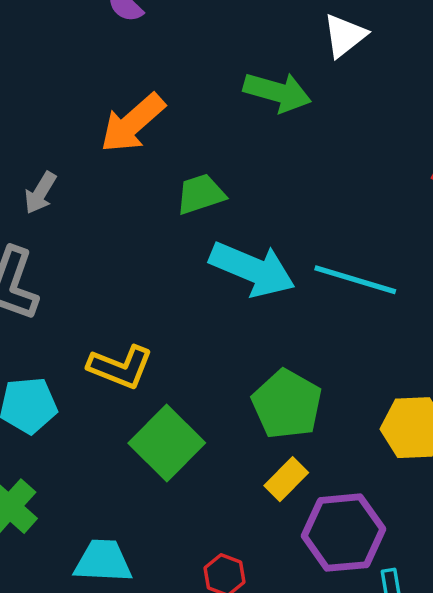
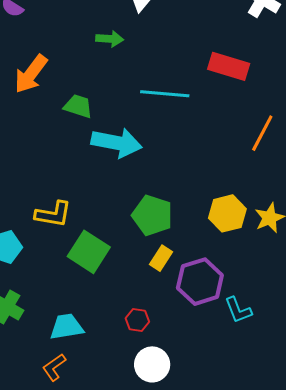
green arrow: (277, 92) -> (110, 39), size x0.7
green trapezoid: (201, 194) -> (78, 106), turned 48
cyan line: (355, 280) -> (165, 94), moved

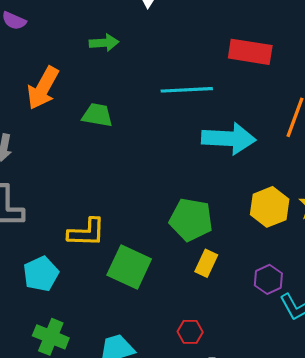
green arrow: (110, 39) -> (104, 43), moved
cyan arrow: (117, 143) -> (229, 139), moved
purple hexagon: (200, 282) -> (268, 279), moved, size x0.6

